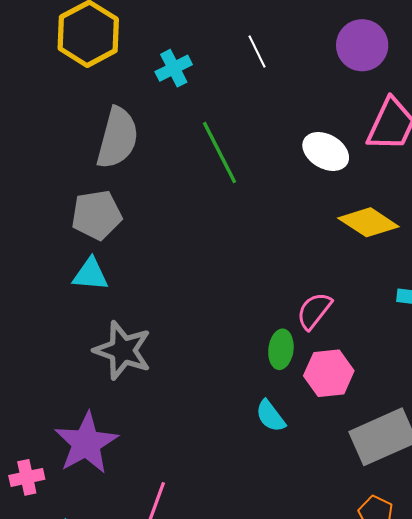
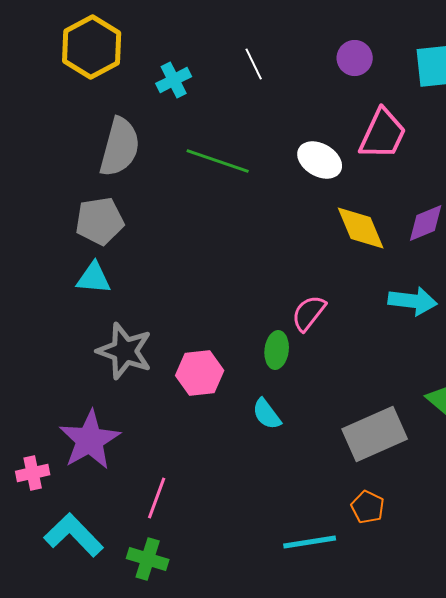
purple circle: (362, 45) -> (355, 58), size x0.7
green line: (219, 153) -> (218, 161), turned -44
yellow diamond: (368, 222) -> (361, 228), turned 34
pink hexagon: (329, 373) -> (200, 373), moved

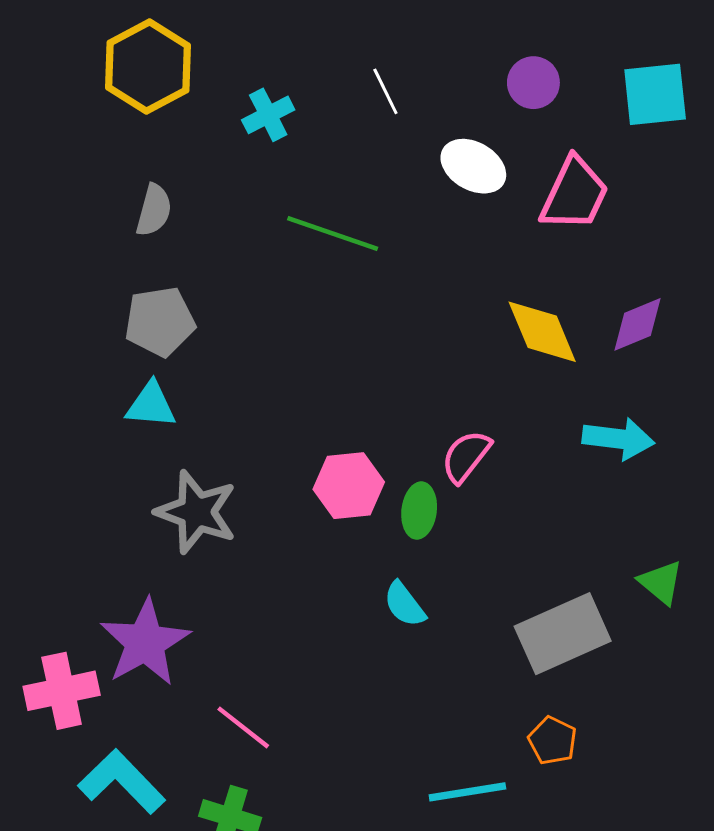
gray semicircle: (120, 147) -> (154, 210), moved, size x0.6
white ellipse: (320, 160) -> (473, 166), moved
pink hexagon: (200, 373) -> (349, 486), moved
pink cross: (33, 473) -> (62, 691), size x1.5
pink line: (157, 498) -> (243, 727), turned -72

